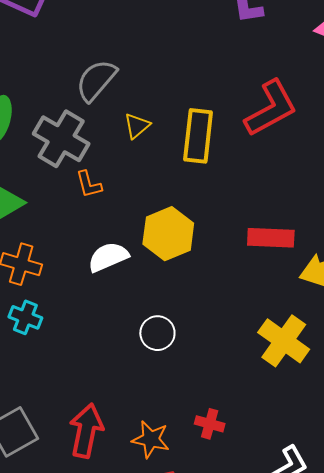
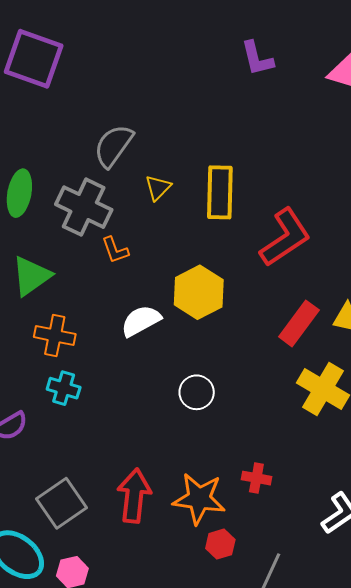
red L-shape: (271, 108) -> (285, 237), moved
red rectangle: (271, 238) -> (299, 323), moved, turned -51
orange star: (151, 439) -> (199, 499), size x1.4

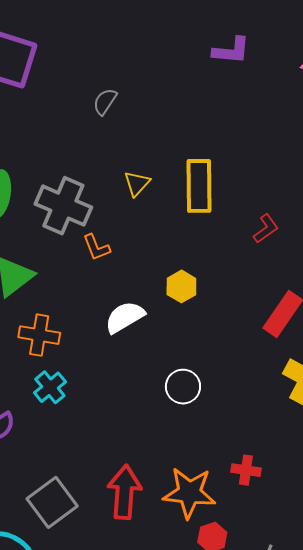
purple L-shape: (257, 58) -> (231, 51), turned -69
gray semicircle: (113, 146) -> (105, 102), moved, size x0.6
red L-shape: (285, 237) -> (266, 229), size x0.5
yellow hexagon: (199, 292) -> (181, 286), size x0.6
cyan cross: (64, 388) -> (50, 387), turned 36

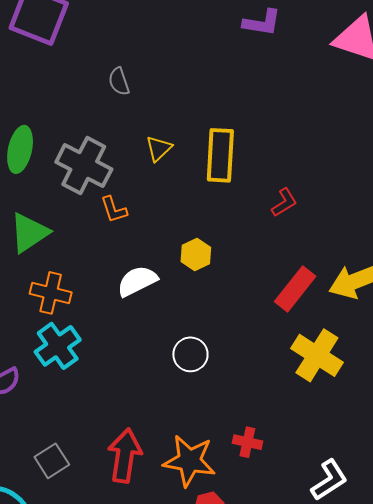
gray semicircle: (105, 102) -> (119, 81), moved, turned -56
cyan cross: (50, 387) -> (58, 346), size x1.4
gray square: (52, 502) -> (52, 461), size x0.7

